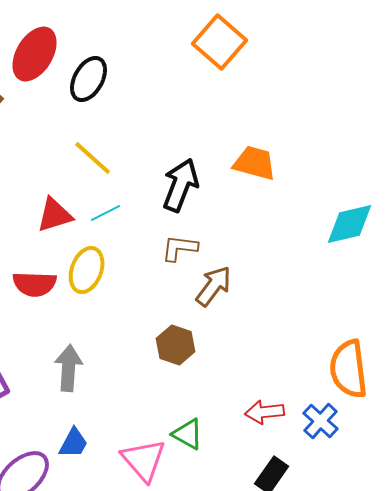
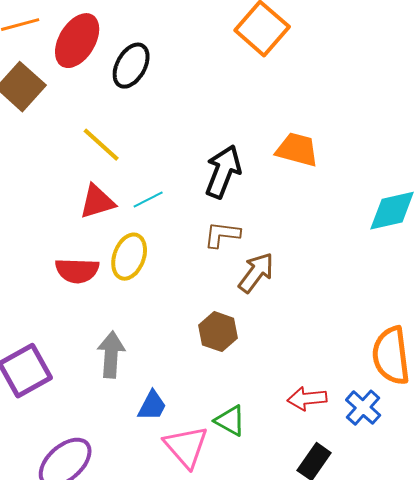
yellow line: (93, 158) -> (101, 145), moved
blue trapezoid: (74, 443) -> (152, 406), moved

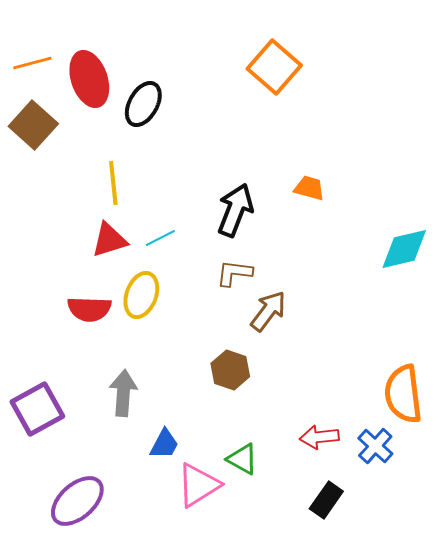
red ellipse: (77, 41) -> (89, 79), turned -50
yellow line: (101, 145) -> (113, 183), turned 42
orange trapezoid: (297, 150) -> (309, 188), size x0.7
pink triangle: (186, 447) -> (198, 485), turned 39

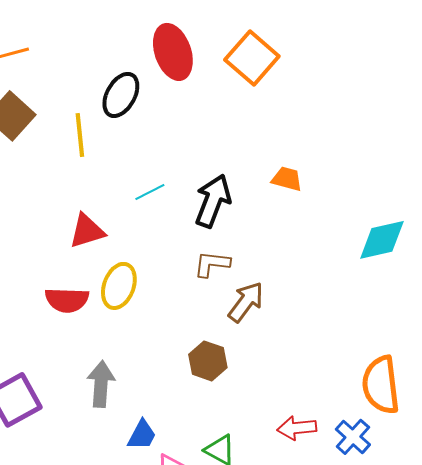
red ellipse: (89, 79) -> (173, 52), moved
yellow line: (113, 183) -> (80, 135), moved
cyan line: (160, 238) -> (150, 192), moved

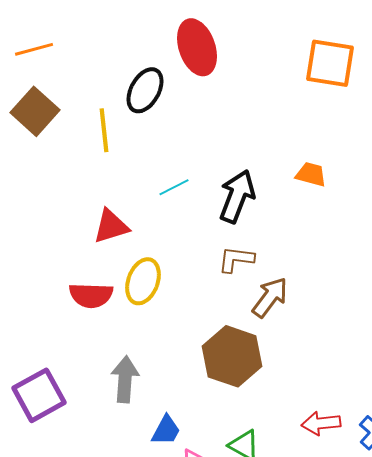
orange square: (252, 58) -> (330, 63), moved, turned -32
brown hexagon: (208, 361) -> (232, 356), size x1.5

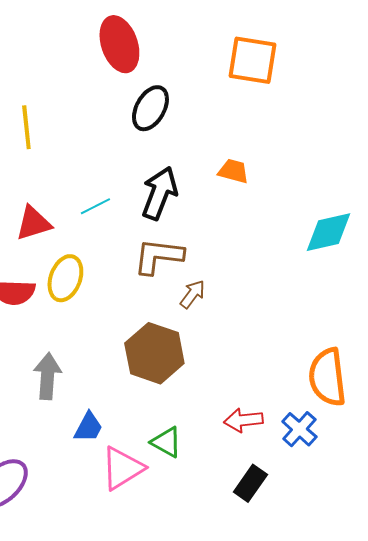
black ellipse: (145, 90) -> (150, 108), moved
cyan line: (174, 187) -> (95, 206), moved
brown L-shape: (236, 259) -> (158, 256), size x1.4
brown arrow: (270, 297) -> (192, 294), size x0.7

